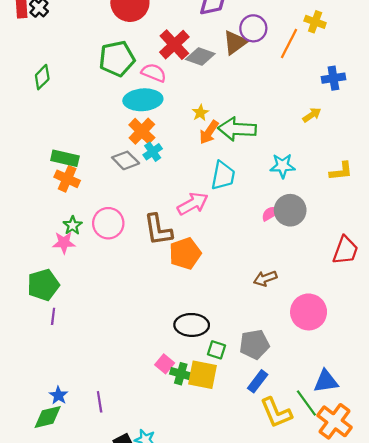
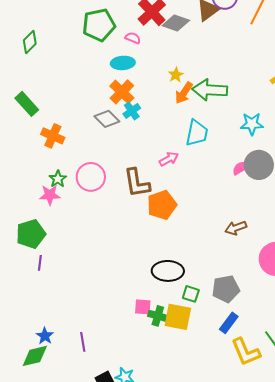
pink semicircle: (154, 73) -> (133, 38), size x0.7
cyan ellipse: (143, 100) -> (123, 63), size x0.7
green rectangle: (65, 158) -> (27, 104), moved, turned 35
pink arrow: (193, 204) -> (169, 159), size x0.7
pink square: (165, 364) -> (143, 307), turned -36

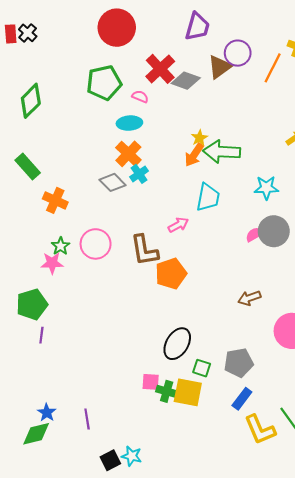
green diamond: (30, 42) -> (31, 101), size x1.4
yellow star: (176, 75) -> (199, 138), moved
black ellipse: (168, 271) -> (177, 344), turned -60

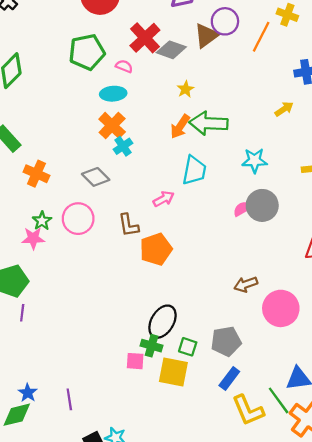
yellow star: (199, 138) -> (185, 89), moved
gray diamond: (113, 182) -> (96, 177), moved
brown L-shape: (144, 250) -> (129, 225), size x0.7
brown arrow: (249, 298) -> (246, 284), moved
green cross: (167, 391) -> (152, 346), moved

